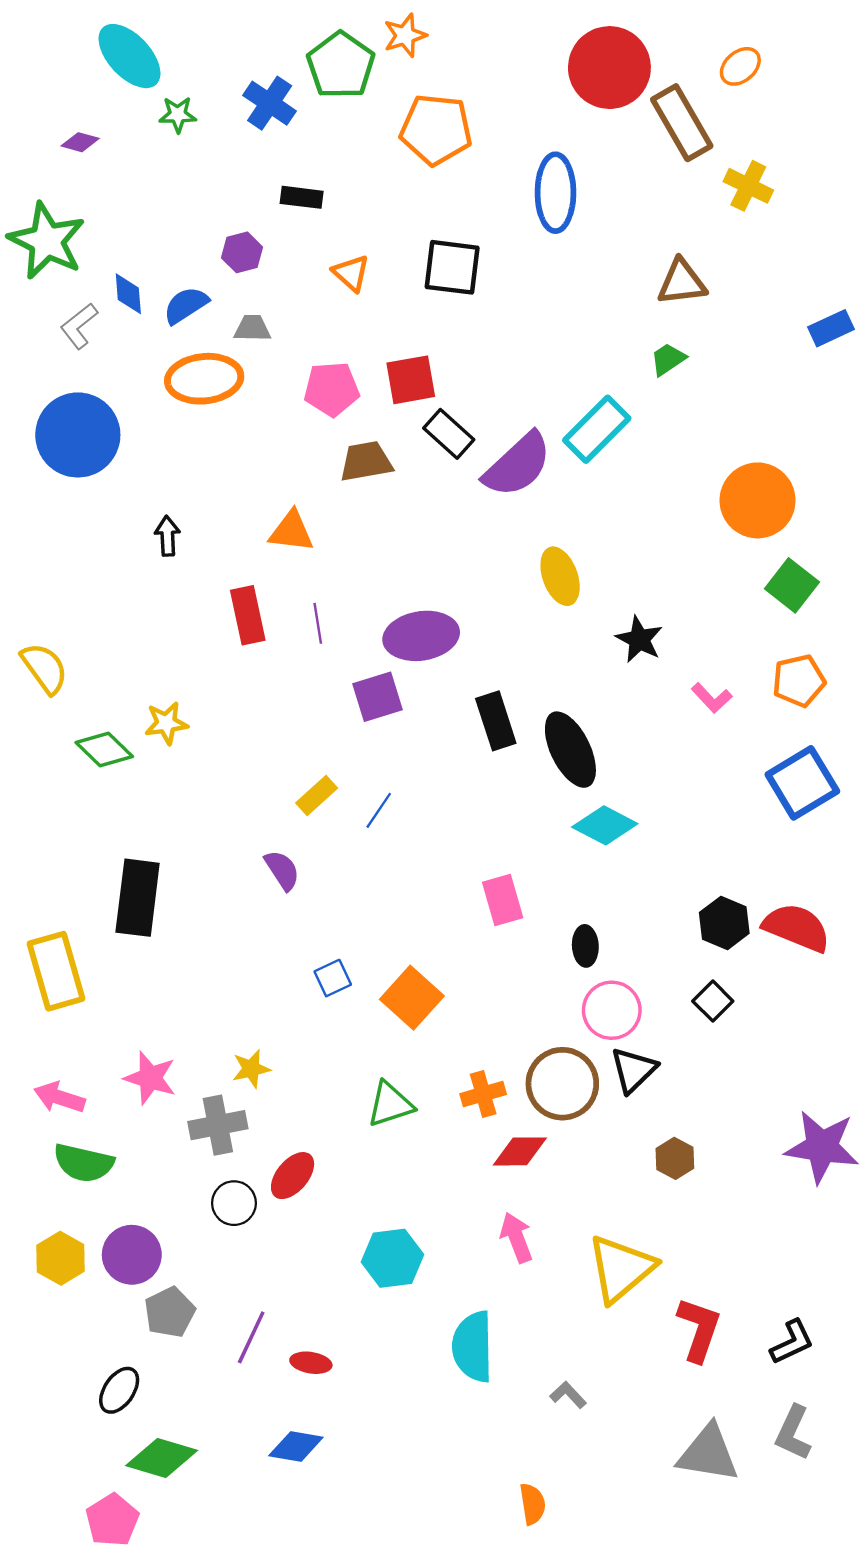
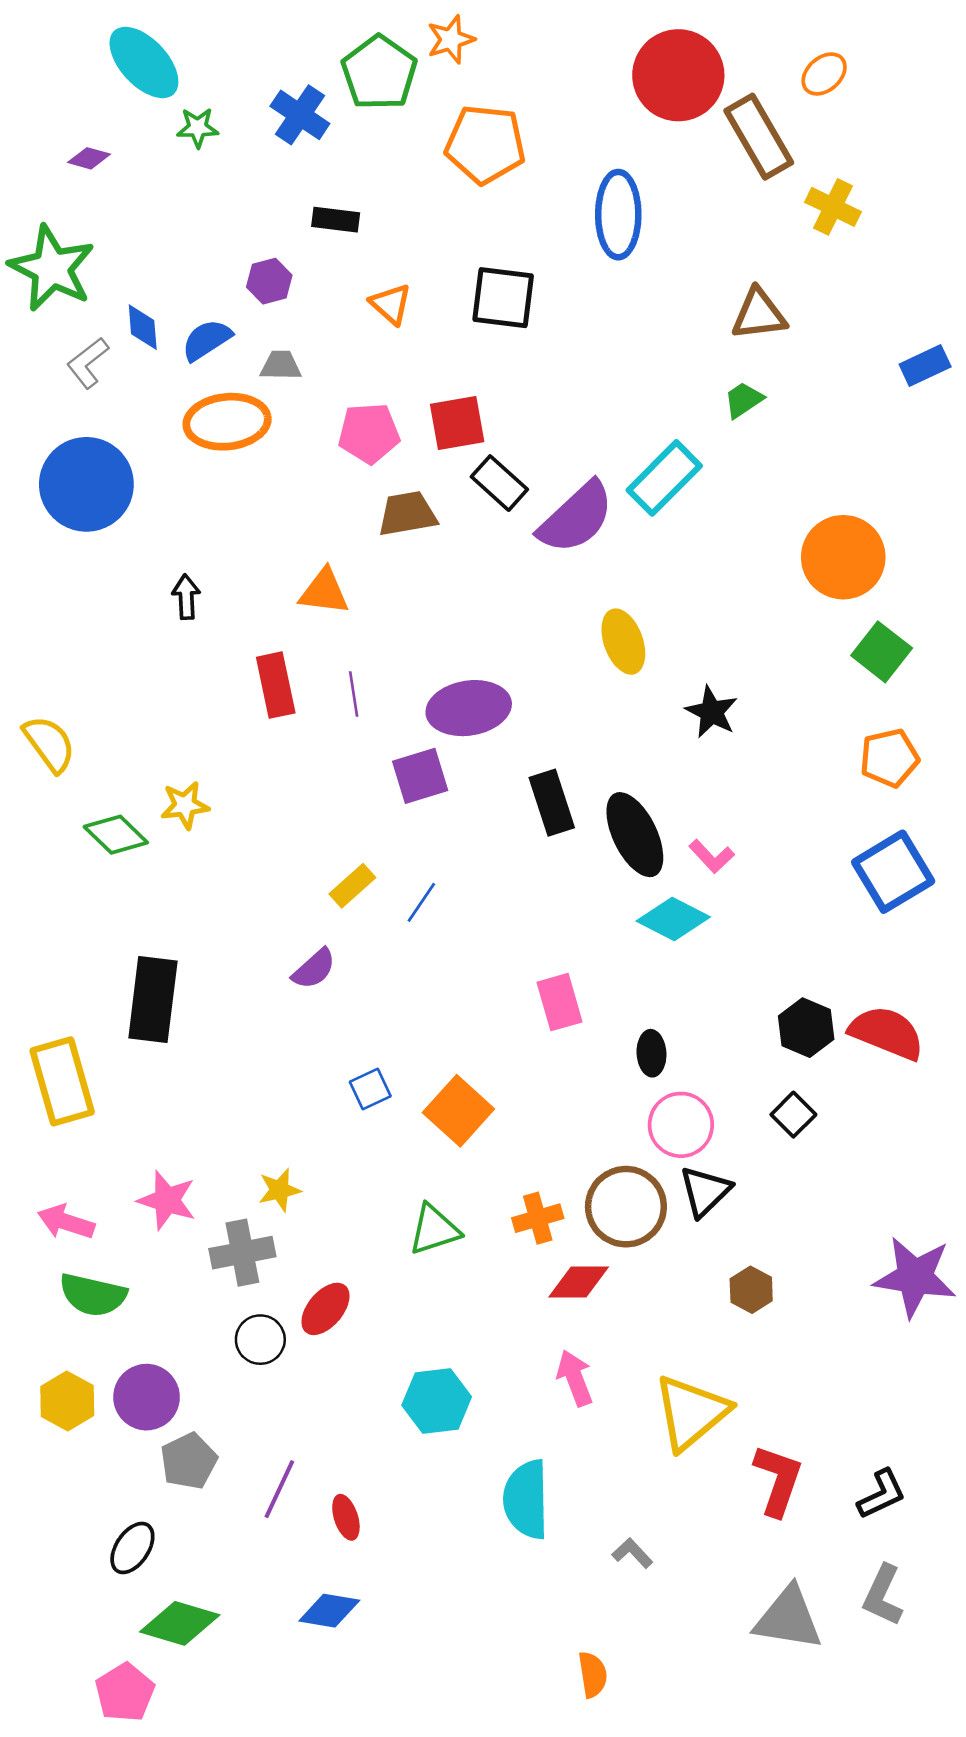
pink L-shape: (712, 698) -> (712, 856), moved
purple semicircle: (282, 870) -> (314, 969), turned 81
red ellipse: (311, 1363) -> (346, 1517), turned 63

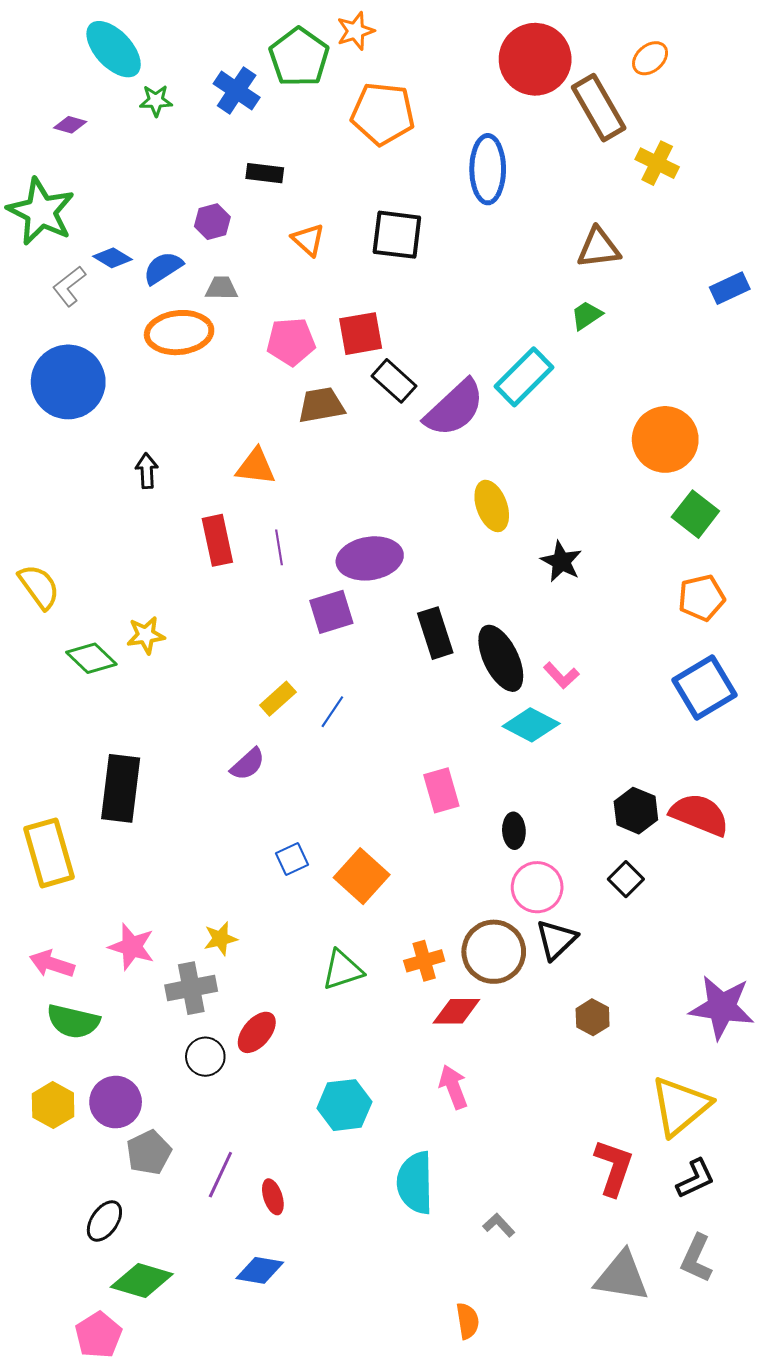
blue diamond: (143, 327) -> (113, 258), turned -54
yellow triangle: (691, 1412) -> (680, 1106), moved

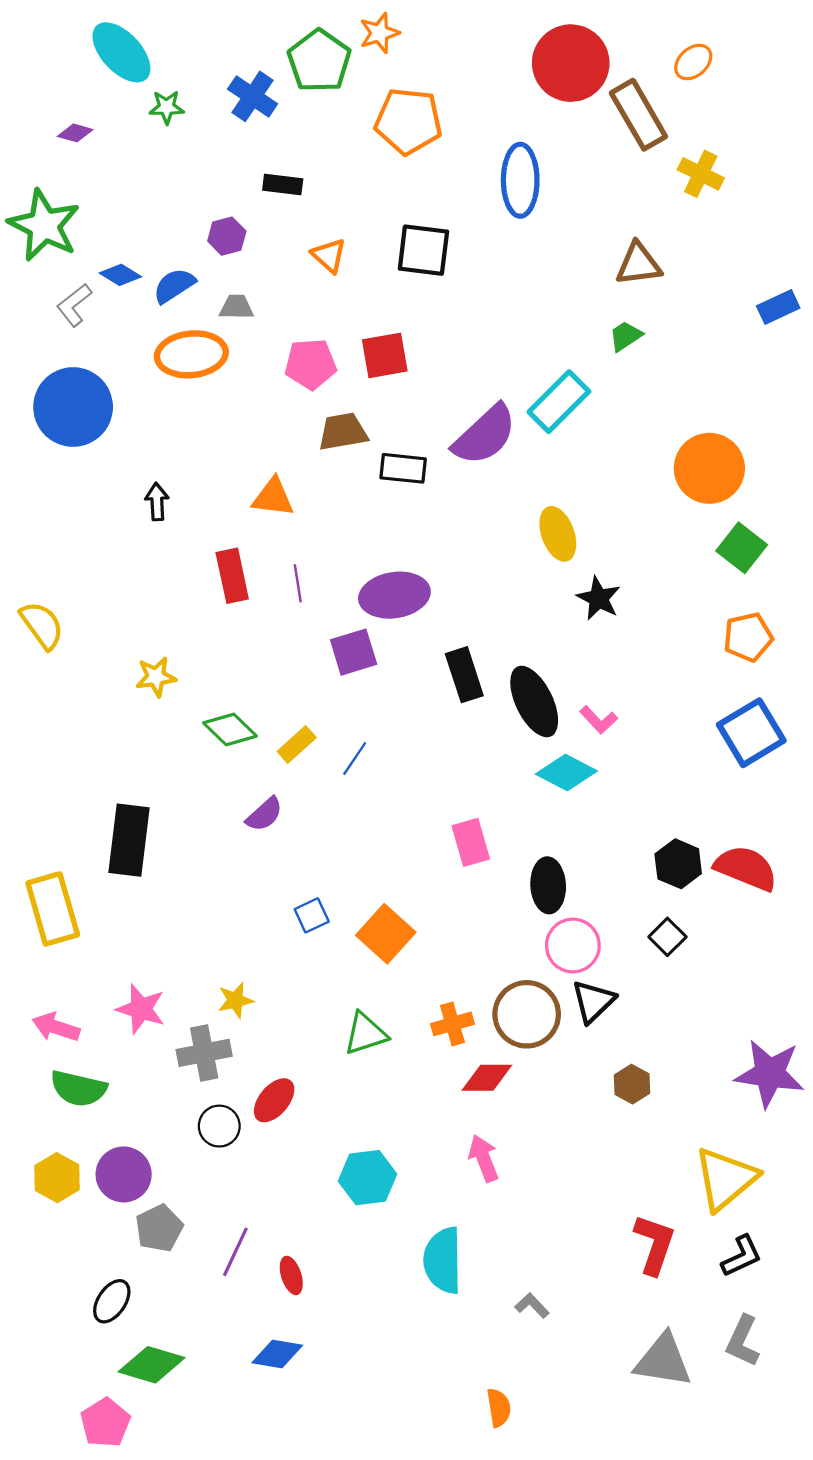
black rectangle: (394, 381) -> (403, 468), moved, turned -36
yellow ellipse: (492, 506) -> (558, 534), moved
green diamond: (91, 658) -> (230, 729), moved
black ellipse: (514, 831) -> (548, 885), size x1.4

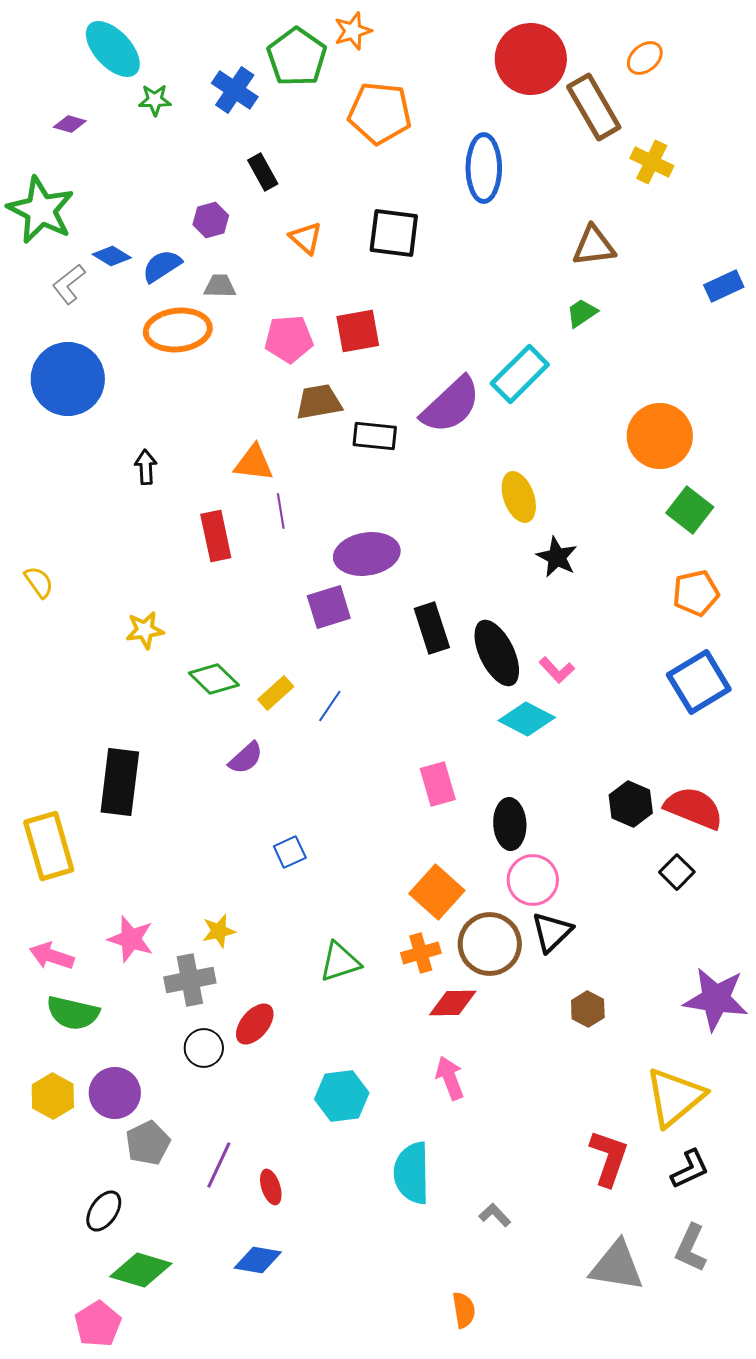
black rectangle: (283, 185) -> (263, 172), turned 54
purple line: (298, 583) -> (281, 511), moved
yellow semicircle: (42, 625) -> (39, 582), size x0.7
orange square: (386, 934) -> (437, 892), moved
black square: (667, 937) -> (677, 872), moved

